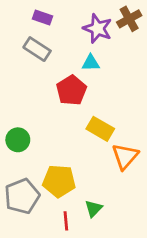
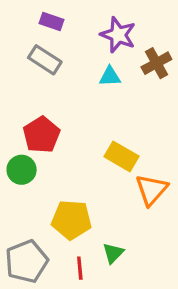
brown cross: (129, 19) -> (156, 63), moved
red pentagon: (71, 90) -> (42, 135), moved
gray pentagon: (22, 196) -> (27, 261), moved

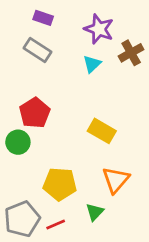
cyan triangle: (110, 76) -> (92, 64), turned -42
orange triangle: (151, 190) -> (116, 180), moved
red line: (80, 268) -> (56, 225), moved, turned 72

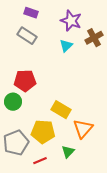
red pentagon: (35, 113) -> (25, 81), turned 30
yellow rectangle: (102, 131) -> (61, 110), moved
gray pentagon: (22, 219) -> (16, 143), moved

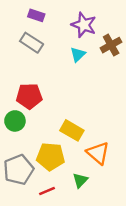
orange triangle: (83, 129) -> (98, 153), turned -30

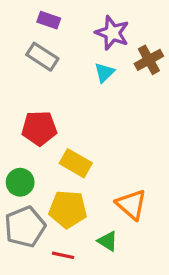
green circle: (15, 121) -> (20, 182), moved
yellow rectangle: (72, 130) -> (76, 163), moved
green triangle: (80, 180) -> (108, 241), turned -42
red line: (47, 191) -> (63, 255), turned 35

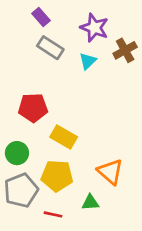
purple rectangle: (49, 20) -> (41, 17), turned 30
gray rectangle: (42, 57) -> (50, 48), moved
green triangle: (108, 241) -> (90, 202), turned -36

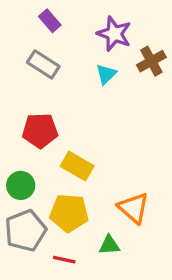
gray rectangle: (50, 48) -> (43, 64), moved

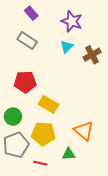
brown cross: (151, 61) -> (92, 55), moved

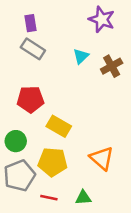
purple rectangle: (31, 13) -> (30, 23), moved, turned 32
purple star: (72, 21) -> (102, 19), moved
green triangle: (69, 154) -> (83, 198), moved

